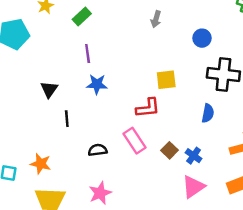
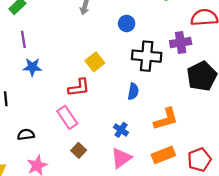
yellow square: (166, 80) -> (95, 62), turned -30
black semicircle: (98, 150) -> (26, 135), moved
brown square: (169, 150) -> (79, 150), moved

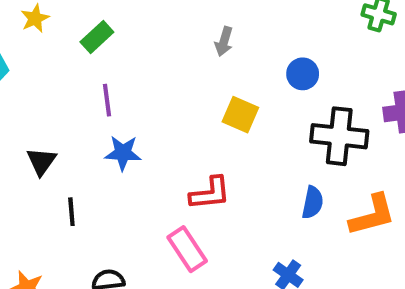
yellow square: (95, 62) -> (240, 115), moved, turned -30
orange L-shape: (166, 119) -> (372, 215), moved

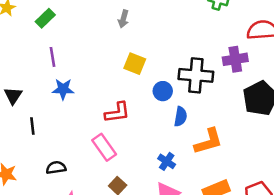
blue circle: (303, 74) -> (163, 91), moved
orange L-shape: (372, 215) -> (208, 141), moved

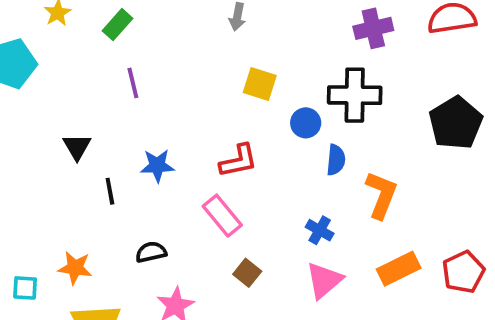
purple cross: (235, 59) -> (373, 28), moved
blue star: (63, 89) -> (157, 166), moved
orange L-shape: (208, 141) -> (381, 195), turned -48

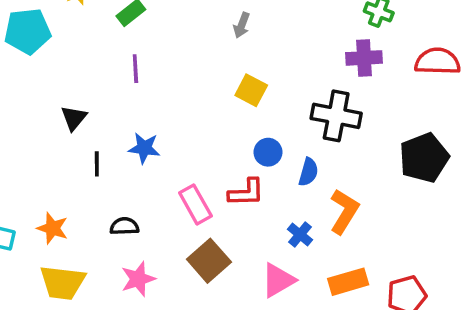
blue circle: (306, 123) -> (268, 152), moved
red L-shape: (239, 161) -> (246, 192), moved
blue cross: (320, 230) -> (300, 235), moved
brown square: (247, 273) -> (209, 261), size x1.6

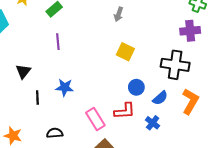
blue semicircle: (308, 172) -> (160, 98), turned 35
orange L-shape: (344, 211) -> (190, 101), moved
blue cross: (300, 235) -> (153, 123), moved

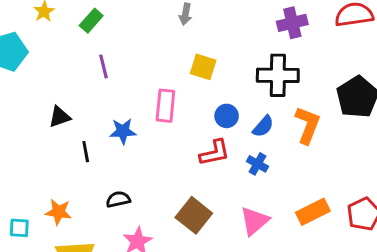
black triangle: (23, 71) -> (60, 117), turned 42
pink rectangle: (95, 119) -> (165, 106), moved, turned 45

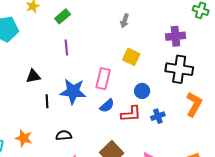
purple cross: (292, 23) -> (175, 36), moved
blue semicircle: (263, 126) -> (107, 106), moved
blue star: (123, 131) -> (73, 91), size x1.5
blue cross: (257, 164) -> (158, 116), moved, turned 32

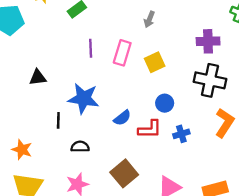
purple line: (66, 47) -> (91, 48), moved
yellow square: (131, 57) -> (155, 62), turned 36
pink rectangle: (103, 79) -> (122, 53), moved
black line: (47, 101) -> (58, 120), moved
black semicircle: (64, 135) -> (80, 147), moved

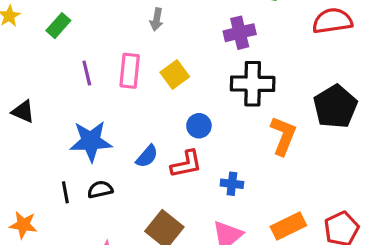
black triangle: (38, 78) -> (23, 112), moved, turned 42
black line: (58, 120) -> (65, 192), moved
blue cross: (181, 134) -> (232, 184), moved, turned 35
black semicircle: (80, 147) -> (100, 189), moved

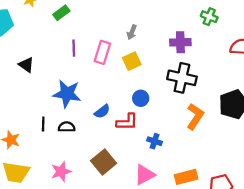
gray arrow: (157, 19) -> (132, 32), moved

